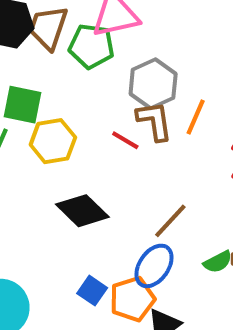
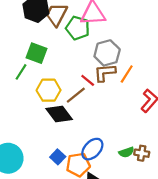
brown L-shape: (155, 121) -> (105, 73), turned -95
yellow hexagon: (53, 141) -> (49, 90), moved
brown line: (170, 221) -> (76, 95), moved

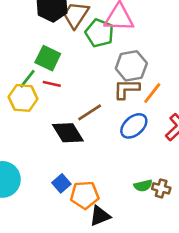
red line: (88, 80) -> (52, 84), moved, turned -32
yellow hexagon: (49, 90) -> (23, 98), moved
blue ellipse: (92, 149) -> (134, 126), moved

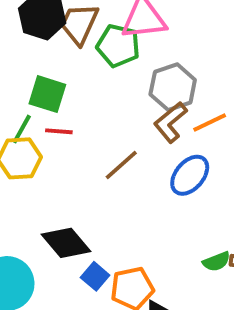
brown L-shape: (126, 89) -> (170, 122), turned -32
orange line: (152, 93) -> (210, 123), turned 35
black diamond: (68, 133) -> (66, 243), moved

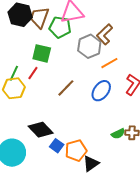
green square: (47, 94) -> (42, 53), moved
brown L-shape: (170, 122) -> (105, 34), moved
red line: (59, 131) -> (33, 73), turned -56

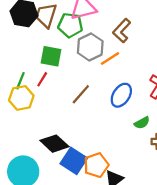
gray hexagon: (89, 46) -> (90, 47), moved
orange line: (109, 63) -> (110, 58), moved
green semicircle: (118, 134) -> (142, 123), moved
blue square: (57, 146) -> (74, 161), size x1.6

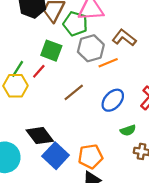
brown L-shape: (122, 31) -> (124, 38), turned 75
orange pentagon: (96, 165) -> (90, 156), moved

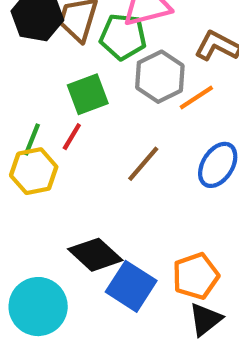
green square: (51, 51) -> (88, 94), turned -30

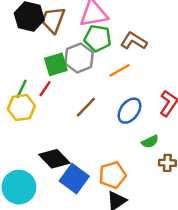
green pentagon: (123, 37) -> (98, 38), moved
gray hexagon: (160, 77) -> (79, 58), moved

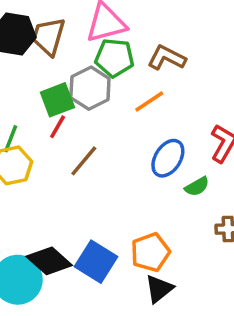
red line: (45, 89) -> (58, 127), moved
brown line: (86, 107) -> (84, 161), moved
green semicircle: (150, 142) -> (197, 187), moved
black diamond: (54, 159) -> (49, 261), moved

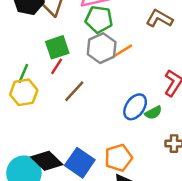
brown L-shape: (167, 58) -> (159, 19), moved
gray hexagon: (90, 88) -> (102, 48), moved
blue ellipse: (168, 158) -> (135, 107), moved

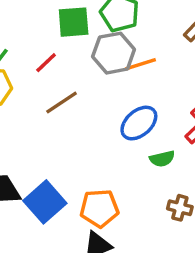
green square: (57, 47) -> (74, 22), moved
blue ellipse: (135, 107) -> (139, 123), moved

